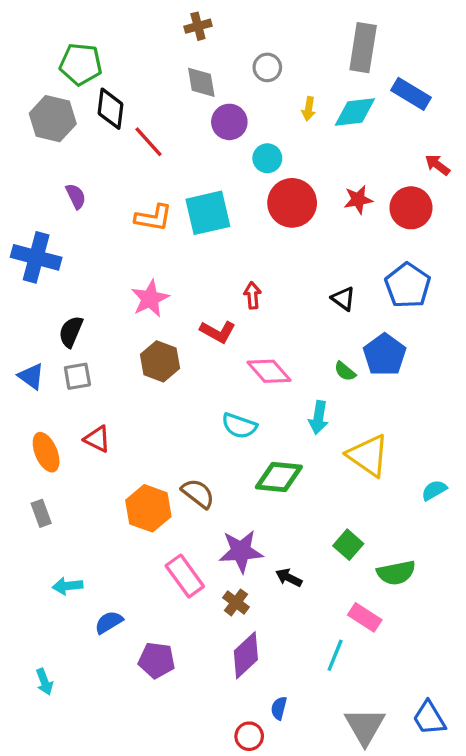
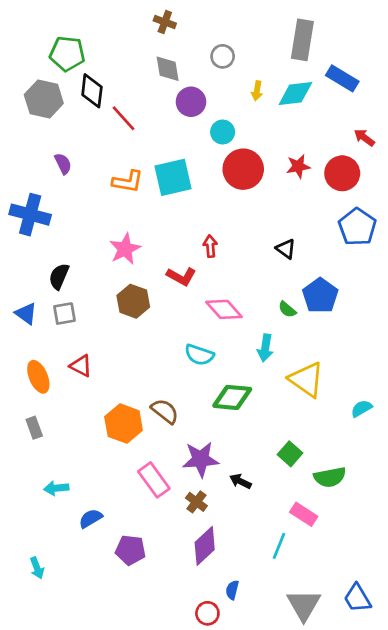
brown cross: (198, 26) -> (165, 22), turned 35
blue pentagon: (408, 285) -> (357, 227), moved

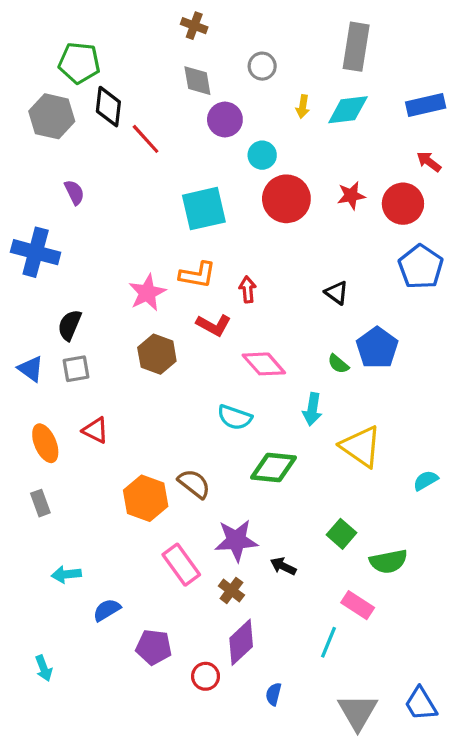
blue rectangle: (342, 78) -> (426, 105), moved, turned -44
orange L-shape: (128, 182) -> (197, 275), moved
red circle: (207, 613) -> (205, 676), moved

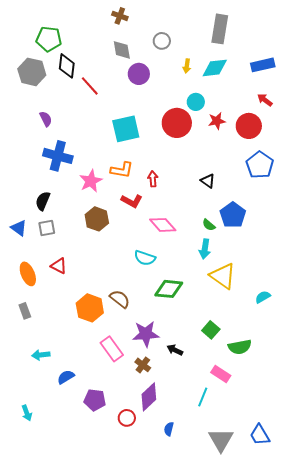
cyan circle: (262, 155) -> (196, 102), moved
blue cross: (36, 252) -> (58, 156), moved
cyan arrow: (312, 409) -> (205, 249), moved

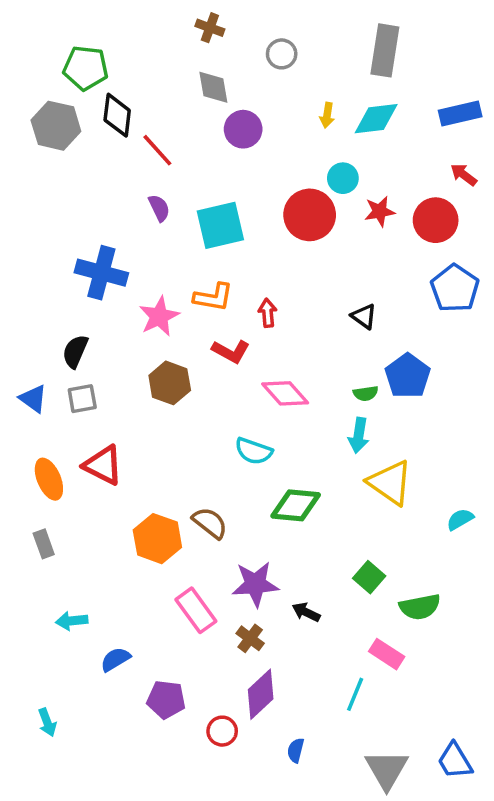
gray circle: (162, 41) -> (282, 54), moved
purple semicircle: (46, 119) -> (159, 208), moved
green semicircle: (209, 225) -> (366, 393), turned -48
red triangle: (59, 266) -> (103, 465), size x1.4

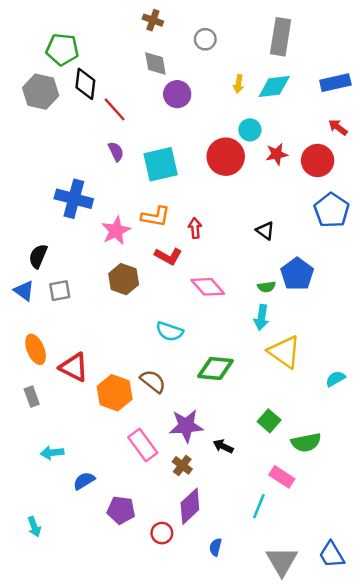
black semicircle: (75, 351) -> (38, 256), moved
cyan semicircle: (254, 451) -> (170, 331), moved
red triangle: (103, 465) -> (74, 367), moved

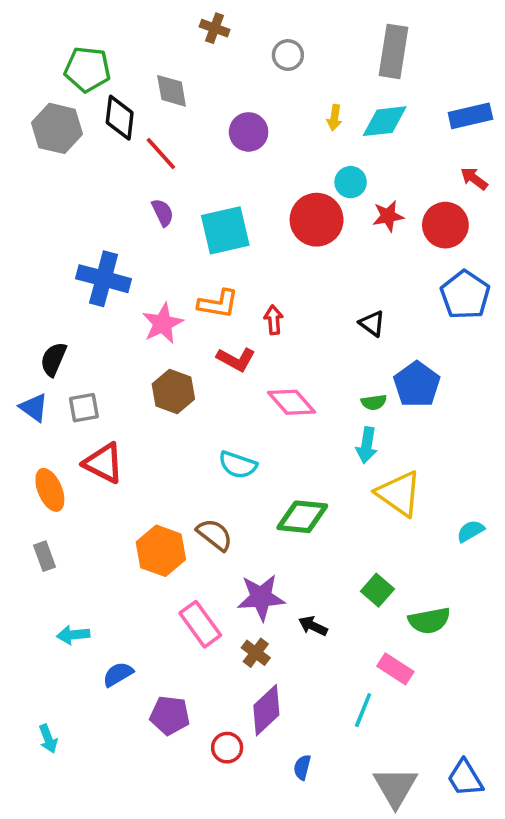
gray diamond: (155, 64) -> (172, 91), moved
red triangle: (74, 367) -> (104, 463), moved

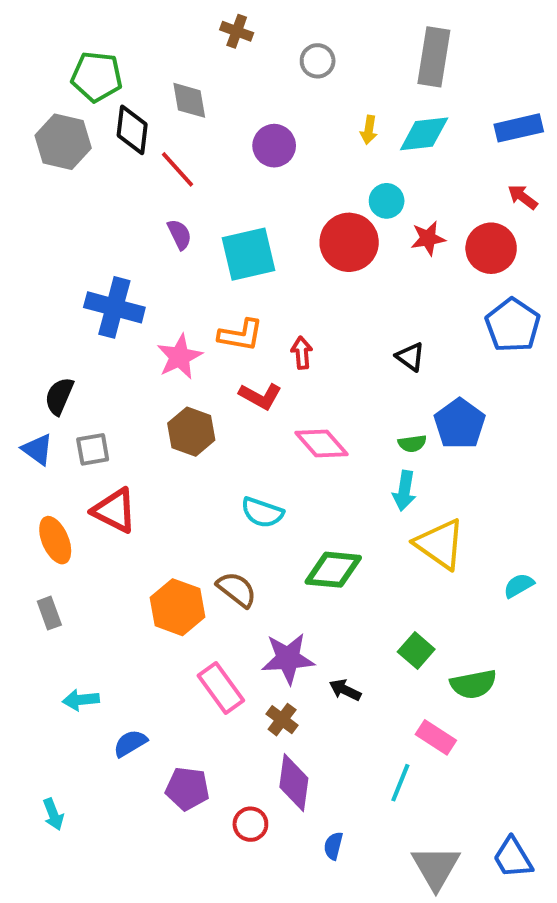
purple diamond: (266, 710) -> (294, 783), turned -39

